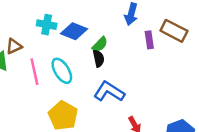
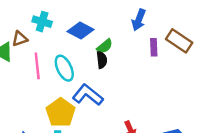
cyan cross: (47, 25) -> (42, 22), moved
blue L-shape: (109, 92) -> (88, 95), moved

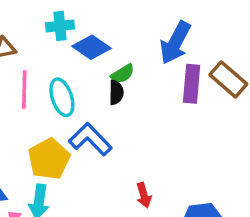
blue arrow: (139, 20) -> (175, 43), size x1.4
cyan cross: (42, 22) -> (60, 26), moved, turned -30
purple rectangle: (154, 47) -> (192, 84), size x1.5

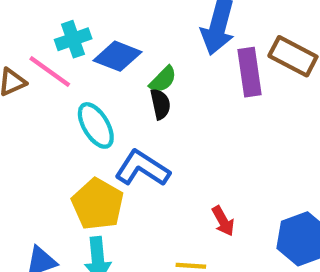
pink line: (24, 89) -> (50, 72), moved, turned -42

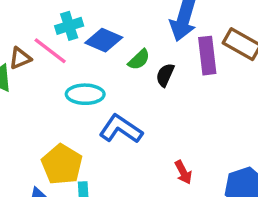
black semicircle: (160, 104) -> (165, 75), moved, turned -145
cyan ellipse: (96, 125) -> (85, 94), turned -60
yellow pentagon: (98, 204) -> (62, 164), moved

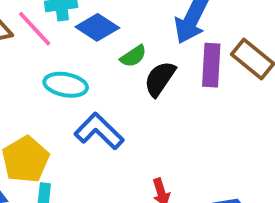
black semicircle: (165, 75) -> (160, 79), size x1.4

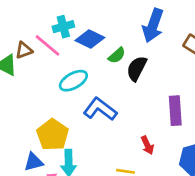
purple rectangle: (211, 65) -> (175, 111), moved
cyan ellipse: (66, 85) -> (73, 81), turned -32

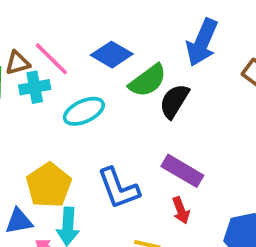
cyan cross: (63, 27) -> (35, 87), moved
green semicircle: (117, 55) -> (148, 81), size x1.5
blue L-shape: (100, 109) -> (118, 188), moved, turned -152
purple rectangle: (175, 111) -> (182, 171), moved, turned -60

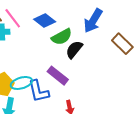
cyan ellipse: (84, 111) -> (21, 83), moved
purple rectangle: (182, 171) -> (58, 76), moved

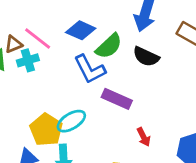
black semicircle: (74, 49) -> (146, 57), moved, turned -90
blue L-shape: (38, 91) -> (90, 69), moved

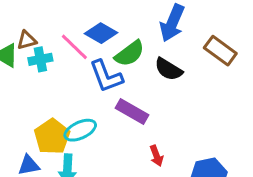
pink line: (38, 38) -> (74, 47), moved

